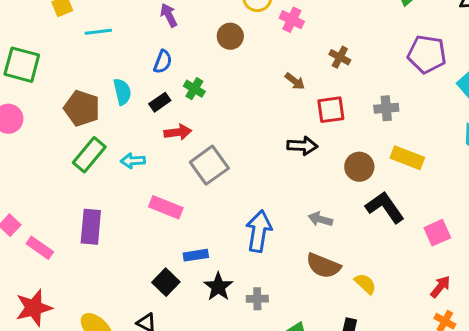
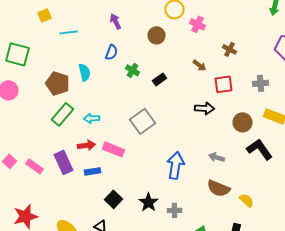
black rectangle: (160, 102) -> (160, 79), moved
red arrow: (178, 132) -> (86, 145), moved
purple rectangle: (91, 227) -> (64, 162), turned -30
pink rectangle: (40, 248) -> (34, 166), moved
blue rectangle: (196, 255) -> (92, 171), moved

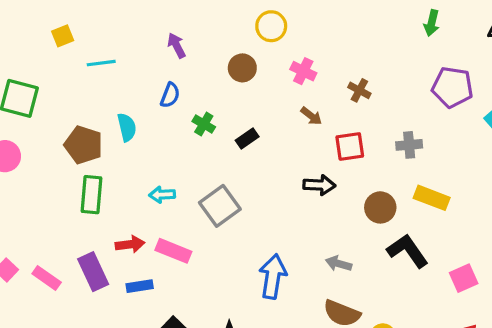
pink cross: (198, 24) -> (303, 71), moved
green rectangle: (62, 114) -> (92, 195), turned -35
cyan arrow: (92, 118) -> (162, 195), moved

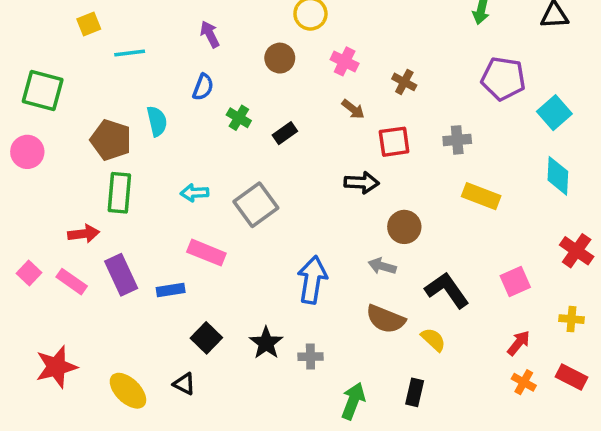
brown circle: (380, 207) -> (404, 227), moved
red arrow: (130, 244) -> (84, 234), moved
black L-shape: (408, 251) -> (447, 290), moved

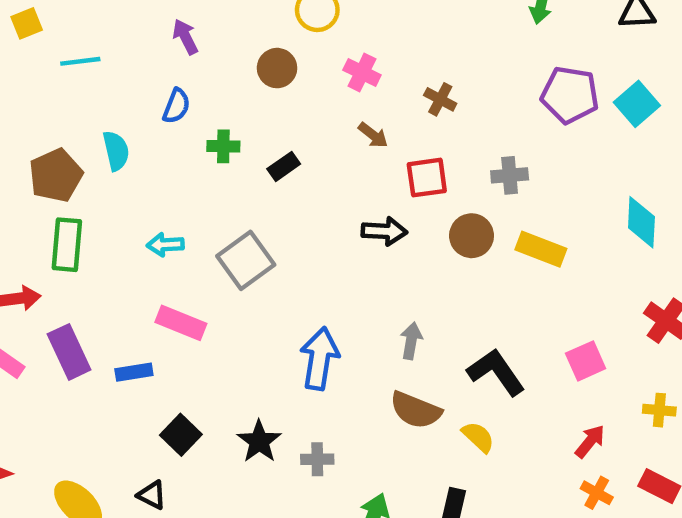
cyan square: (554, 113) -> (637, 104), moved
green cross: (239, 118) -> (223, 146), turned -30
brown pentagon: (111, 140) -> (56, 175), turned 30
brown circle: (404, 227) -> (472, 236), moved
gray arrow: (382, 266) -> (411, 341), turned 84

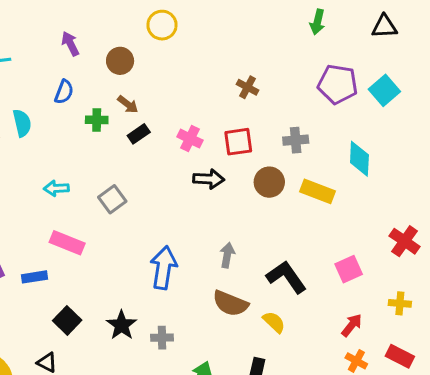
brown circle: (277, 68) -> (120, 61), moved
pink cross: (362, 73) -> (190, 139), moved
brown arrow: (373, 135) -> (128, 104), moved
cyan diamond: (641, 222) -> (359, 159), moved
gray square: (246, 260) -> (112, 199), size x0.7

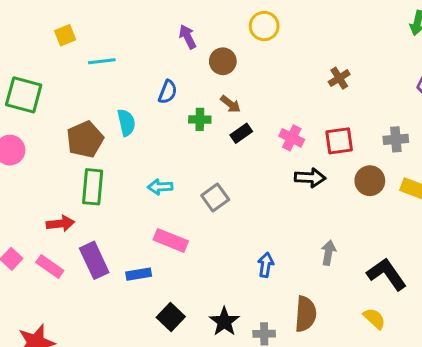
purple arrow: (70, 44) -> (188, 37), moved
brown cross: (248, 87) -> (339, 78), moved, turned 30
blue arrow: (164, 268) -> (266, 265), size x0.6
brown semicircle: (230, 303) -> (305, 314), moved, turned -108

